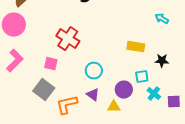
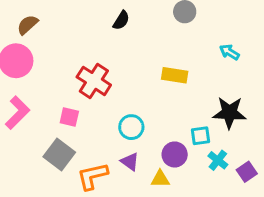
yellow rectangle: (136, 47) -> (175, 75), moved
black star: (162, 61) -> (229, 113), size x1.6
purple square: (174, 102) -> (247, 172), turned -32

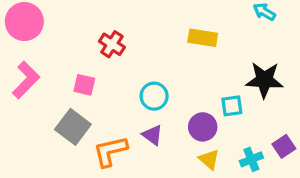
red cross: (94, 81) -> (112, 44), size x0.7
cyan cross: (218, 160) -> (251, 159), moved, turned 30
yellow triangle: (160, 179) -> (209, 159), moved, turned 42

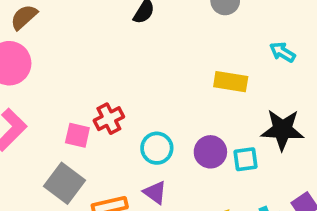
yellow rectangle: (203, 38) -> (231, 82), moved
red cross: (112, 44) -> (109, 119), moved, turned 30
purple circle: (203, 127) -> (210, 152), moved

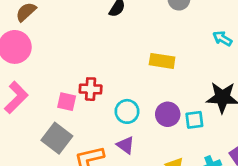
yellow rectangle: (231, 82) -> (162, 61), moved
red cross: (109, 119) -> (91, 89), turned 30

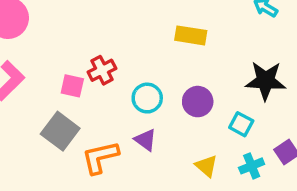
red cross: (91, 89) -> (102, 70), turned -30
cyan square: (194, 120) -> (241, 124), moved, turned 36

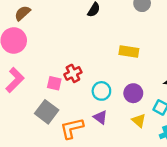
yellow triangle: (206, 166) -> (139, 121), moved

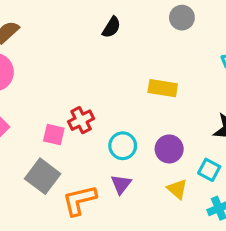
purple triangle: (100, 117) -> (121, 184), turned 32

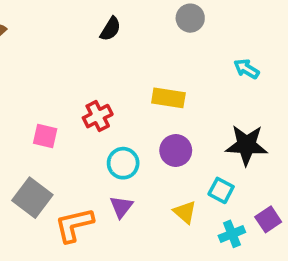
red cross: (81, 120) -> (98, 116), moved
pink square: (54, 135) -> (45, 136), moved
purple circle: (169, 149) -> (176, 150), moved

